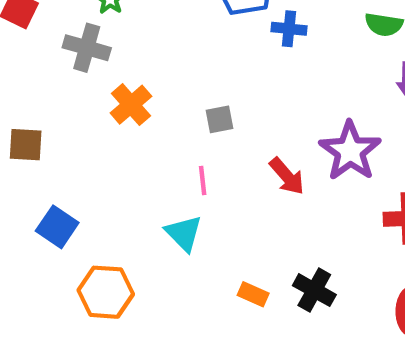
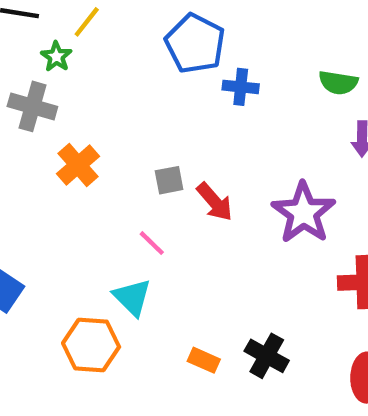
red arrow: (287, 176) -> (215, 202), moved
pink line: (203, 180) -> (152, 243), turned -40
orange hexagon: (106, 292) -> (91, 345), moved

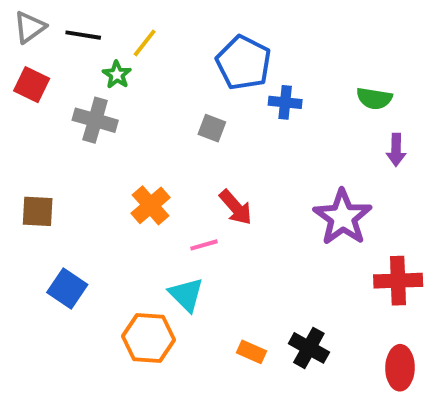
orange cross: (78, 165) -> (151, 205), moved
gray square: (169, 180) -> (212, 128), moved, turned 32
red arrow: (215, 202) -> (236, 207), moved
pink line: (152, 243) -> (204, 245), turned -60

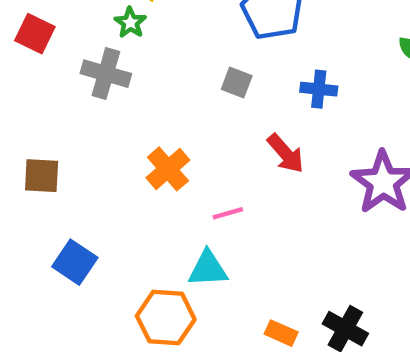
blue cross: (285, 102) -> (319, 89), moved
red arrow: (236, 207) -> (286, 153), moved
cyan triangle: (186, 294) -> (208, 269), turned -48

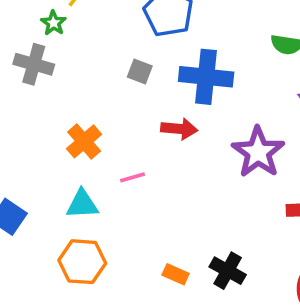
blue cross: (319, 89) -> (206, 77), size x1.8
red arrow: (286, 153) -> (179, 129), turned -44
cyan triangle: (208, 269) -> (82, 204), moved

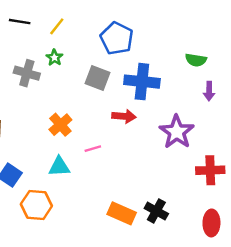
green star: (54, 23) -> (54, 58), moved
gray square: (140, 71) -> (98, 78), size x1.5
orange hexagon: (82, 262) -> (36, 205), moved
orange rectangle: (176, 274) -> (122, 213), size x1.6

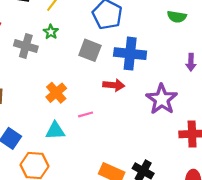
green semicircle: (196, 60) -> (177, 17), moved

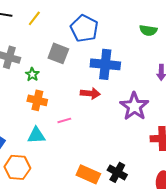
green star: (51, 32) -> (32, 74), moved
gray square: (90, 50) -> (58, 53), moved
orange cross: (56, 93) -> (37, 100), turned -36

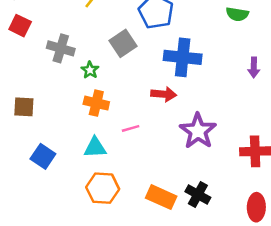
gray square: (58, 53) -> (123, 43), turned 35
purple star: (134, 106) -> (198, 131), moved
orange hexagon: (17, 167) -> (103, 188), moved

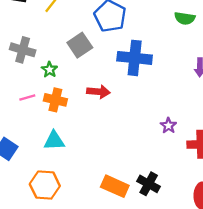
red arrow: (164, 94) -> (98, 92), moved
pink line: (131, 128) -> (27, 98), moved
purple star: (198, 131) -> (168, 126), moved, size x0.5
orange hexagon: (103, 188) -> (45, 185), moved

